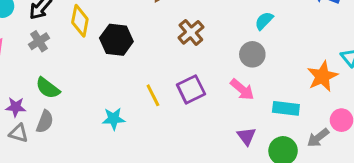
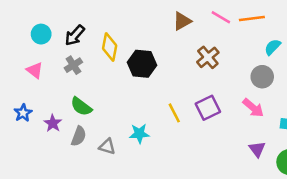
purple star: (16, 107) -> (53, 123), turned 30
gray triangle: (19, 133) -> (107, 147), moved

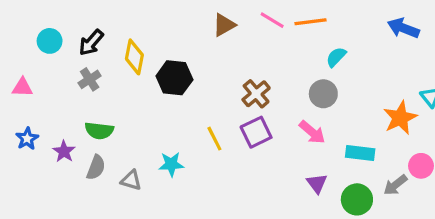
brown cross: (208, 57) -> (256, 94), moved
pink triangle: (35, 70) -> (22, 87), moved, turned -36
green semicircle: (81, 106) -> (99, 131), turned -30

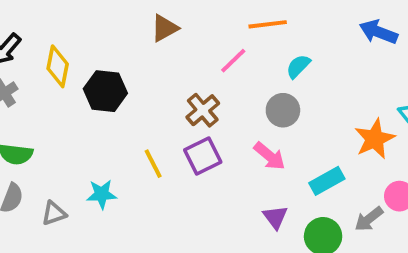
pink line: (272, 20) -> (233, 61), moved, turned -75
cyan rectangle: (360, 153) -> (327, 181), turned -36
gray triangle: (131, 180) -> (54, 213), turned -35

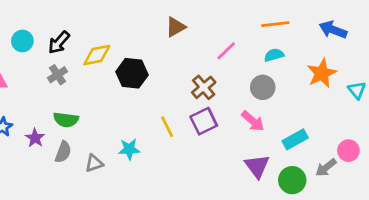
orange line: (268, 24) -> (275, 24), moved
yellow diamond: (58, 66) -> (97, 55), turned 68
cyan semicircle: (298, 66) -> (274, 55), turned 30
orange star: (375, 139) -> (322, 73), moved
purple triangle: (275, 217) -> (257, 166), size x1.4

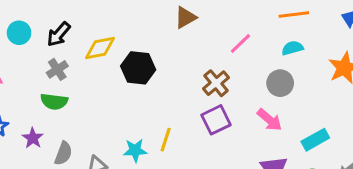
green semicircle: (66, 120) -> (54, 101), moved
yellow line: (167, 127) -> (166, 140), moved, turned 45

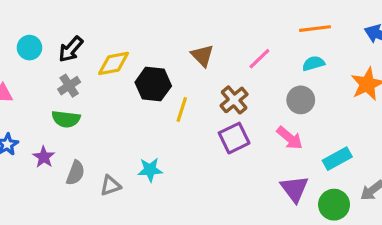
brown triangle: (185, 17) -> (202, 56), moved, turned -45
yellow line: (166, 140) -> (182, 109), moved

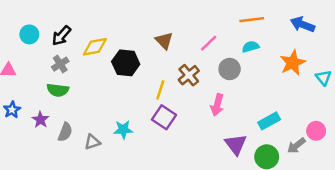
gray circle: (301, 100) -> (230, 69), moved
yellow line: (182, 109) -> (160, 90), moved
purple square: (234, 138) -> (164, 117), moved, turned -30
pink arrow: (290, 138) -> (217, 105), moved, turned 65

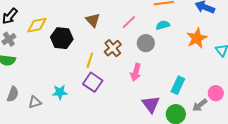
cyan rectangle: (269, 121) -> (178, 85), turned -36

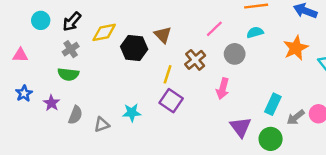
brown triangle: (93, 20) -> (163, 35), moved
gray arrow: (200, 105) -> (296, 117), moved

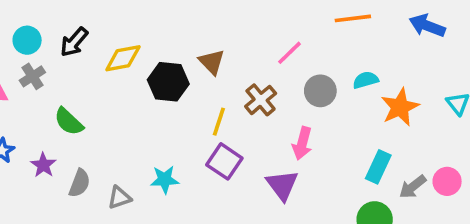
cyan semicircle: (255, 32) -> (366, 80), moved
orange star: (296, 48) -> (400, 107), moved
gray cross: (71, 49) -> (32, 76), moved
green semicircle: (68, 74) -> (69, 122), turned 36
purple triangle: (241, 127) -> (282, 185), moved

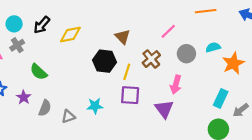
black hexagon: (168, 82) -> (104, 61), moved
purple square: (224, 161) -> (130, 95), turned -30

